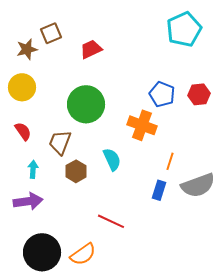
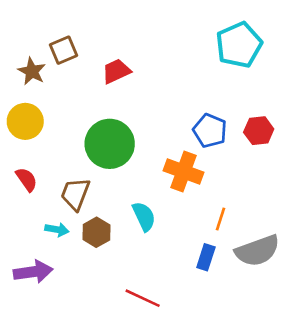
brown star: (27, 49) -> (32, 71), turned -30
cyan arrow: (33, 169) -> (57, 230), moved, turned 96

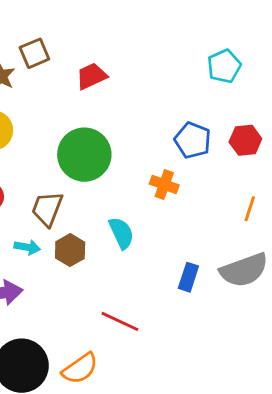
cyan pentagon: (239, 45) -> (224, 66), moved, size x0.7
orange cross: (184, 172) -> (164, 185), size x0.7
orange line: (220, 219) -> (250, 209), moved

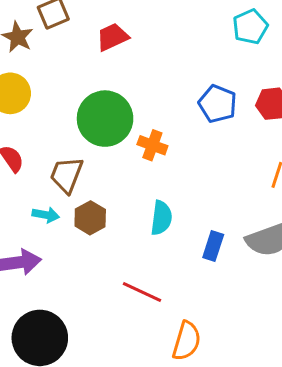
orange cross: (164, 185) -> (152, 145), moved
cyan semicircle: (121, 233) -> (161, 218), moved, turned 32
orange semicircle: (80, 368) -> (187, 341), moved, turned -39

